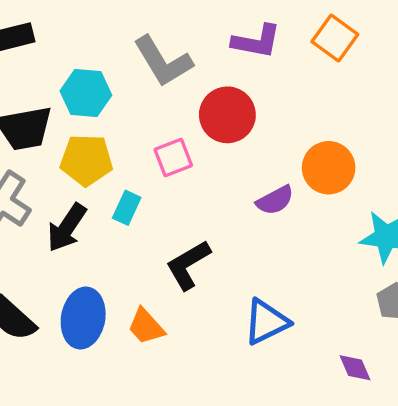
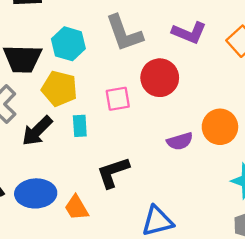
cyan rectangle: (127, 208) -> (80, 126), turned -40
blue ellipse: (83, 318) -> (36, 193), turned 66

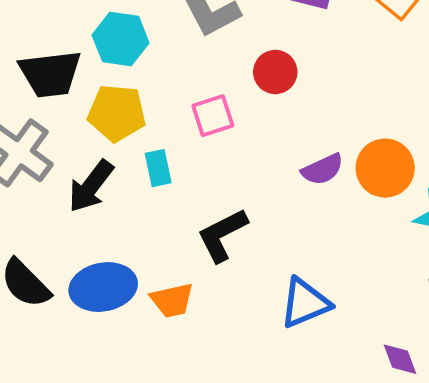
red circle: (160, 78) -> (275, 72), size x0.7
orange circle: (220, 127) -> (385, 168), moved
orange trapezoid: (77, 208) -> (172, 300), turned -64

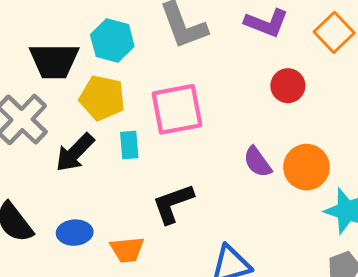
red circle: (275, 72) -> (288, 86), moved
pink square: (213, 116) -> (177, 109), size x1.6
purple semicircle: (322, 169) -> (257, 162), turned 72
blue ellipse: (103, 287) -> (75, 233), size x0.7

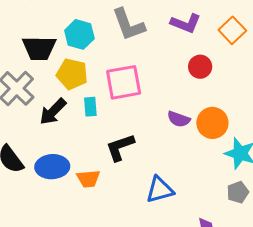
purple semicircle: (257, 162) -> (179, 119), turned -35
blue ellipse: (75, 233) -> (52, 167), size x1.4

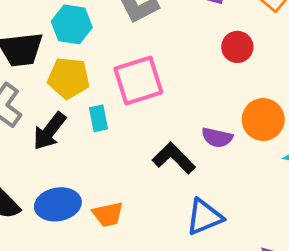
purple semicircle: (179, 119) -> (217, 137), moved
black L-shape: (120, 147) -> (174, 158), moved, turned 72

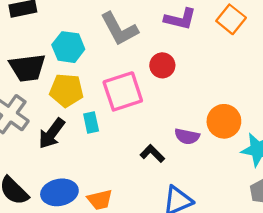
red circle: (237, 47) -> (162, 65), moved
black L-shape: (174, 158) -> (152, 154), size x0.7

